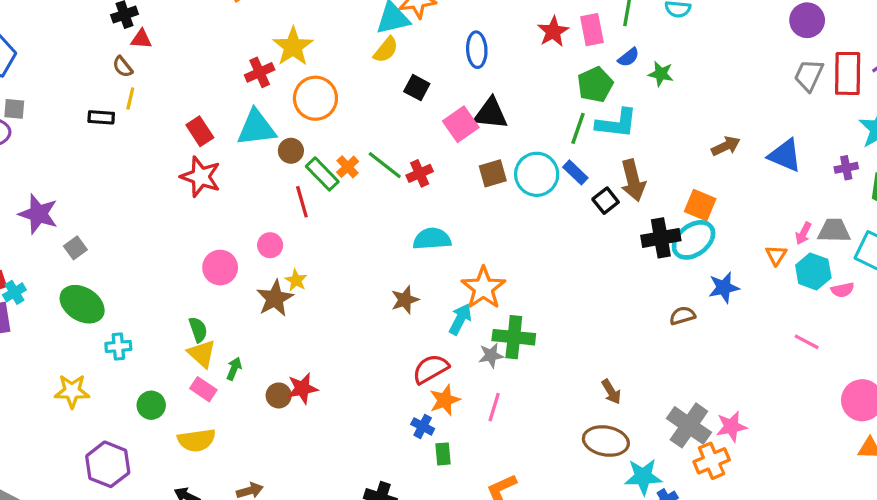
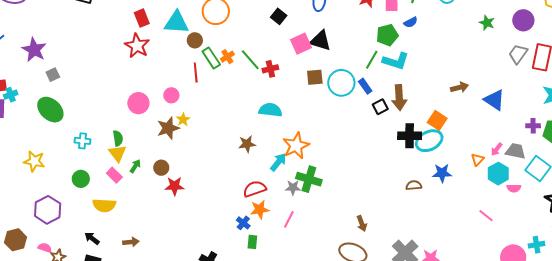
green star: (661, 74) -> (487, 23), moved
purple cross: (846, 168) -> (533, 126), moved
cyan cross: (118, 346) -> (82, 141), moved
brown circle: (279, 395) -> (161, 168), moved

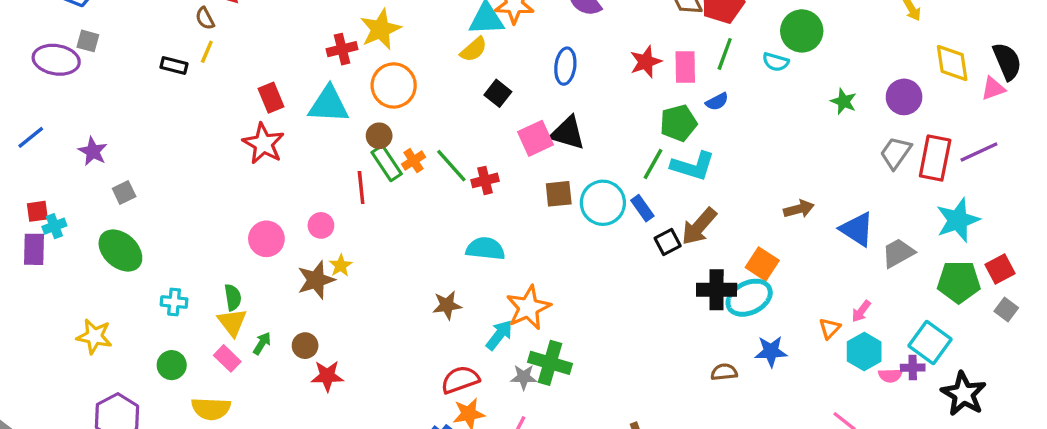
brown circle: (195, 40) -> (379, 136), moved
purple star: (34, 50) -> (93, 151), size x0.7
brown arrow: (399, 98) -> (699, 227), turned 45
purple cross: (533, 126) -> (913, 368), moved
gray trapezoid: (516, 151) -> (898, 253), moved, turned -40

